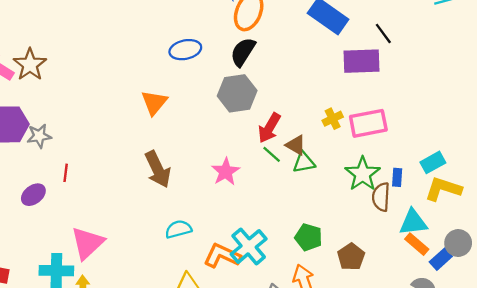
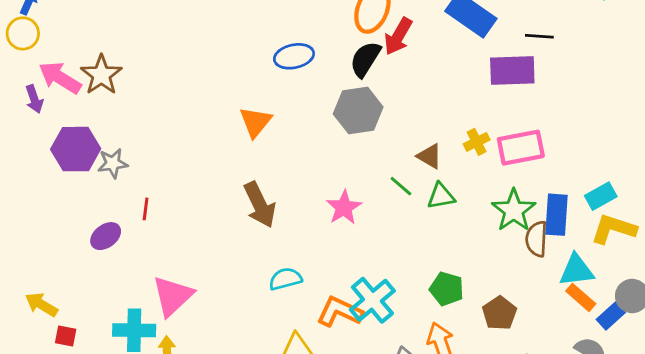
black line: (383, 33) -> (539, 36), turned -50
red arrow: (269, 128) -> (398, 36), moved
brown triangle: (296, 145) -> (430, 156), moved
blue rectangle: (397, 177) -> (556, 215), size x1.8

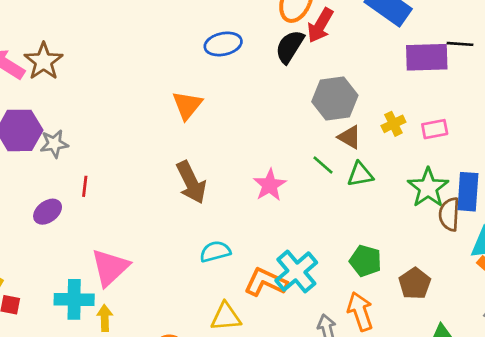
black line: (539, 36) -> (460, 44), moved
gray hexagon: (358, 111) -> (335, 99), moved
pink rectangle: (521, 148) -> (435, 129), size x0.6

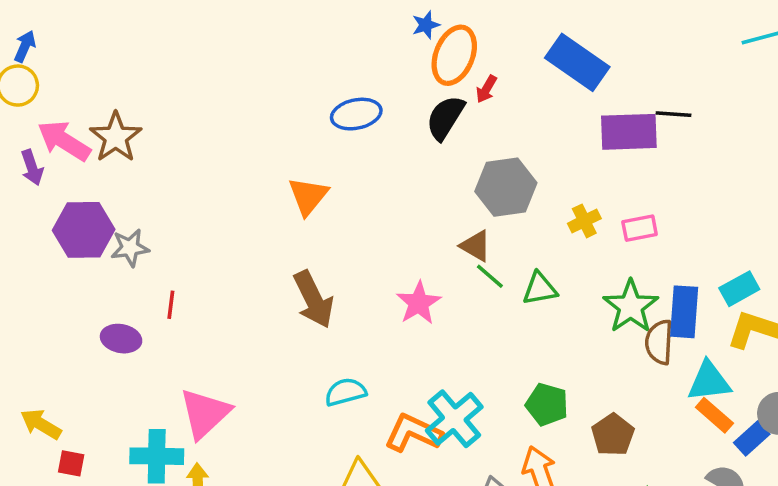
red arrow: (320, 25) -> (486, 89), size x0.6
brown triangle: (350, 137) -> (476, 246), moved
purple ellipse: (48, 212) -> (121, 339), turned 48

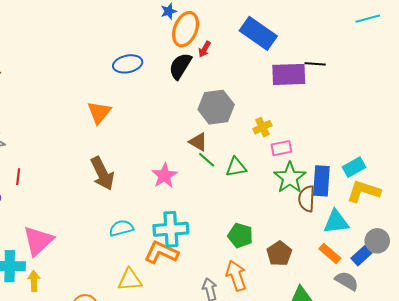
pink rectangle: (640, 228) -> (281, 148), moved
orange rectangle: (714, 415) -> (330, 253), moved
cyan cross: (454, 419) -> (171, 229), moved, turned 36

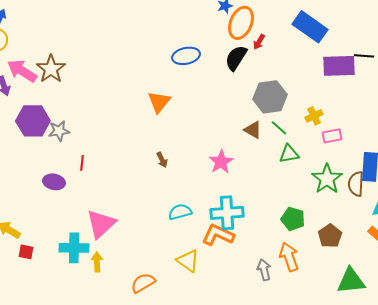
green line: (207, 160) -> (279, 128), moved
brown arrow: (102, 173) -> (162, 160), size x0.5
green star: (290, 178) -> (327, 179), moved
yellow triangle: (130, 280) -> (188, 261), turned 40

